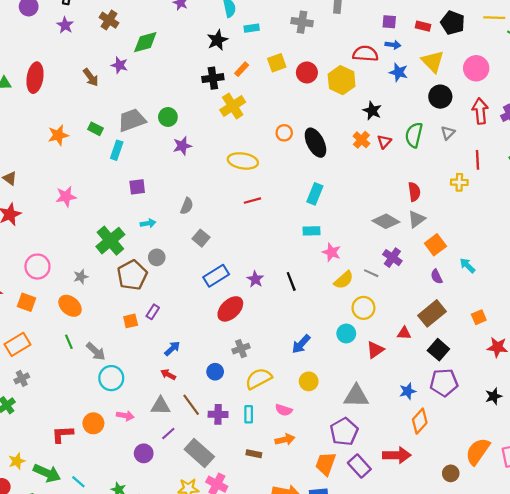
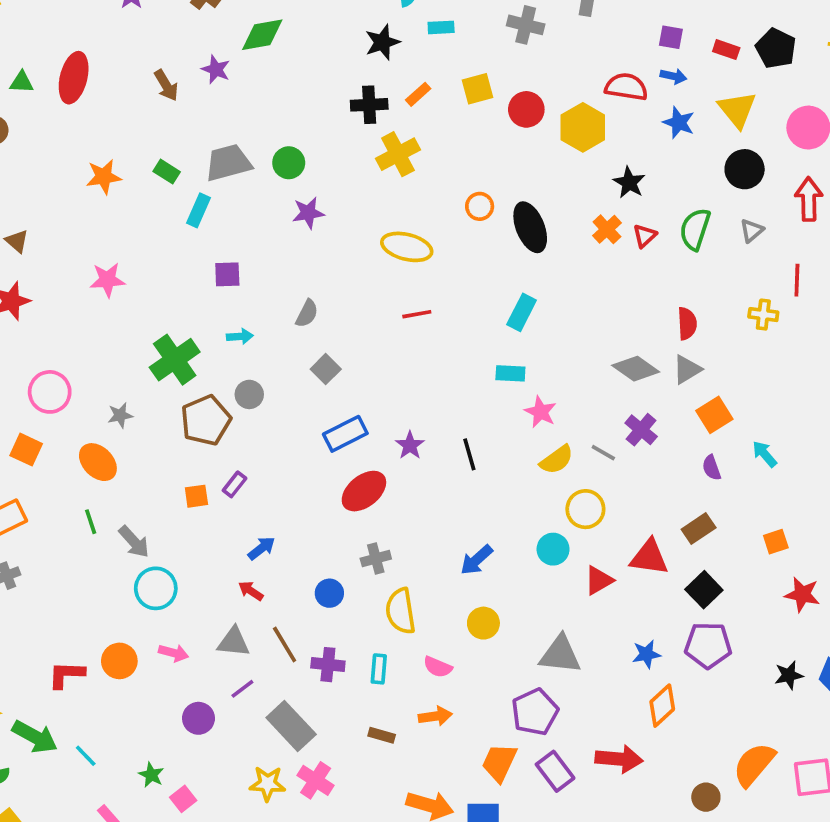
brown rectangle: (432, 313) -> (699, 528), size x0.7
red triangle: (404, 333) -> (649, 557), size x1.6
yellow semicircle: (259, 379) -> (401, 611), turned -76

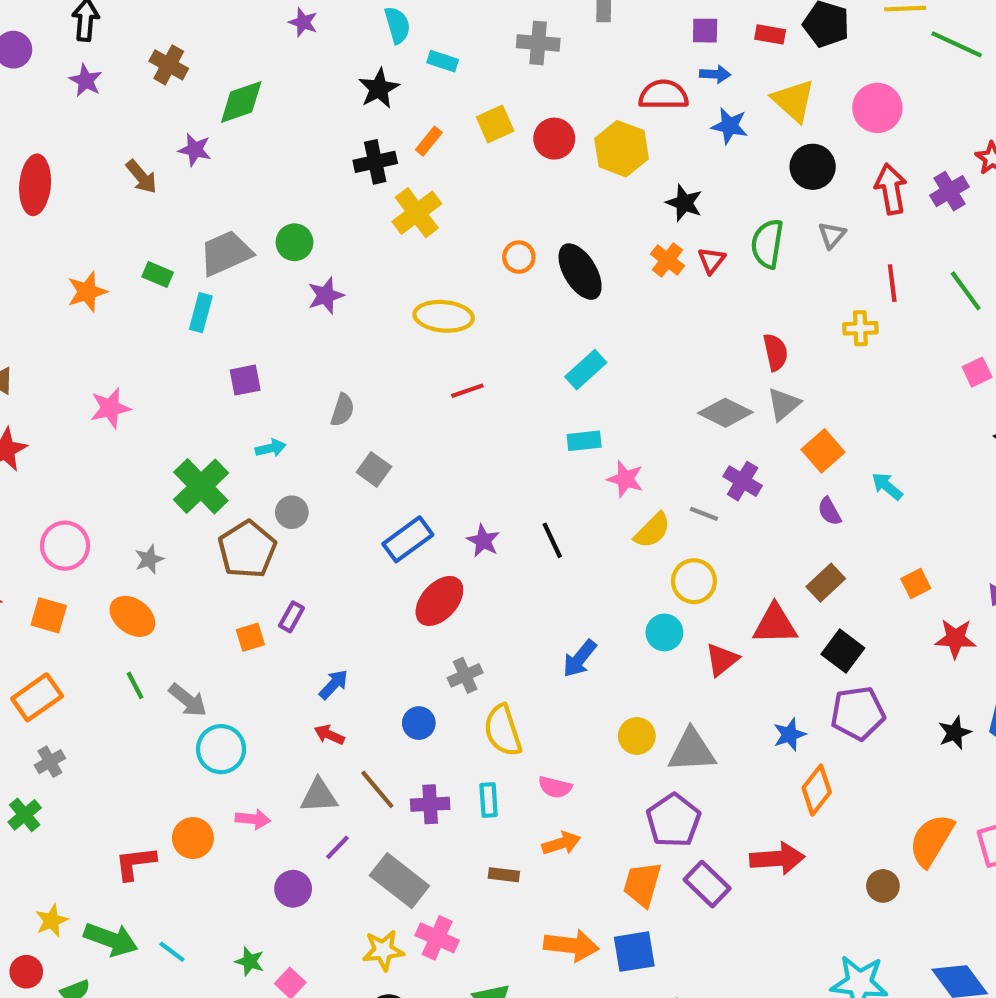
cyan rectangle: (441, 27) -> (443, 61), turned 30
cyan rectangle: (522, 312) -> (586, 370), turned 30
yellow circle: (483, 623) -> (637, 736), moved

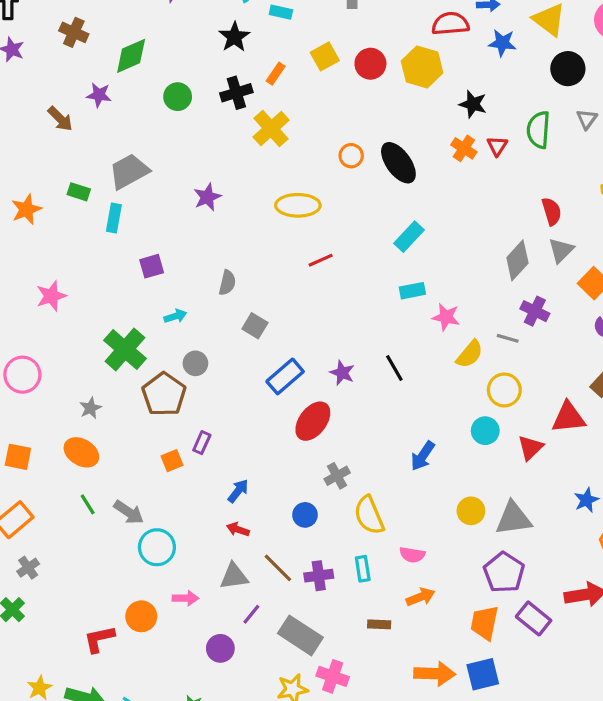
green circle: (294, 242) -> (178, 97), moved
gray diamond: (725, 413) -> (517, 260), turned -69
pink circle: (65, 546) -> (22, 375), moved

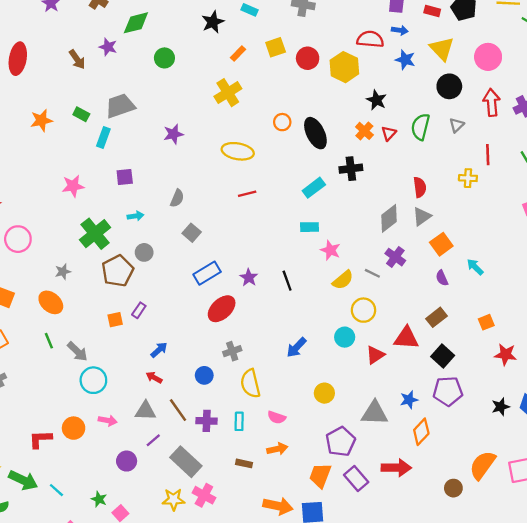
black cross: (236, 93) -> (351, 169), moved
pink star: (51, 296) -> (73, 186), moved
gray triangle: (513, 518) -> (375, 413), moved

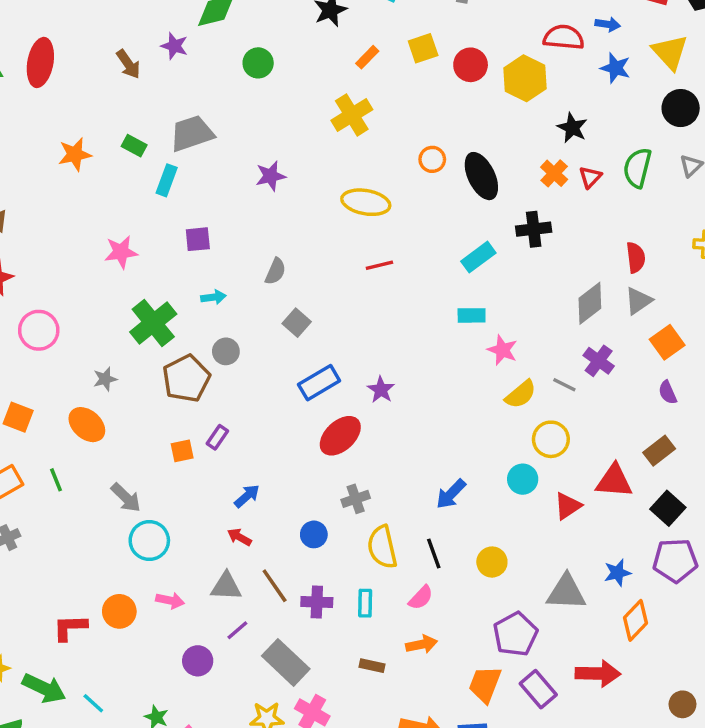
black line: (287, 281) -> (434, 553), moved
green line: (49, 341) -> (56, 480), moved
pink semicircle: (277, 417) -> (421, 598), turned -66

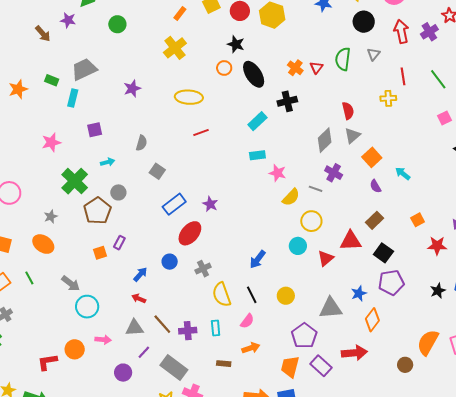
black star: (572, 128) -> (236, 44), moved
blue circle: (314, 534) -> (170, 262), moved

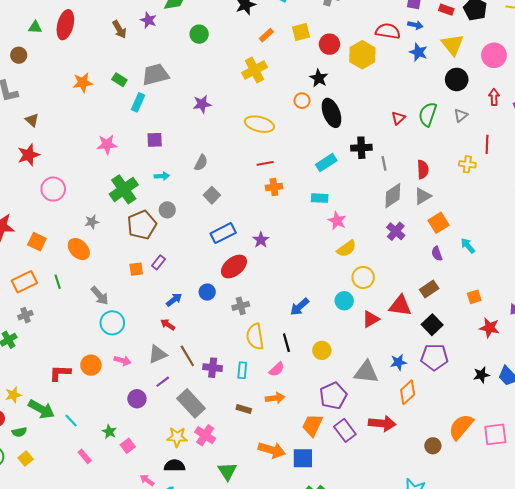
red arrow: (401, 31) -> (494, 97), size x0.7
orange cross: (295, 68) -> (274, 187), moved, turned 35
gray line: (316, 189) -> (384, 163), moved, turned 48
gray triangle: (134, 328) -> (158, 354), turned -30

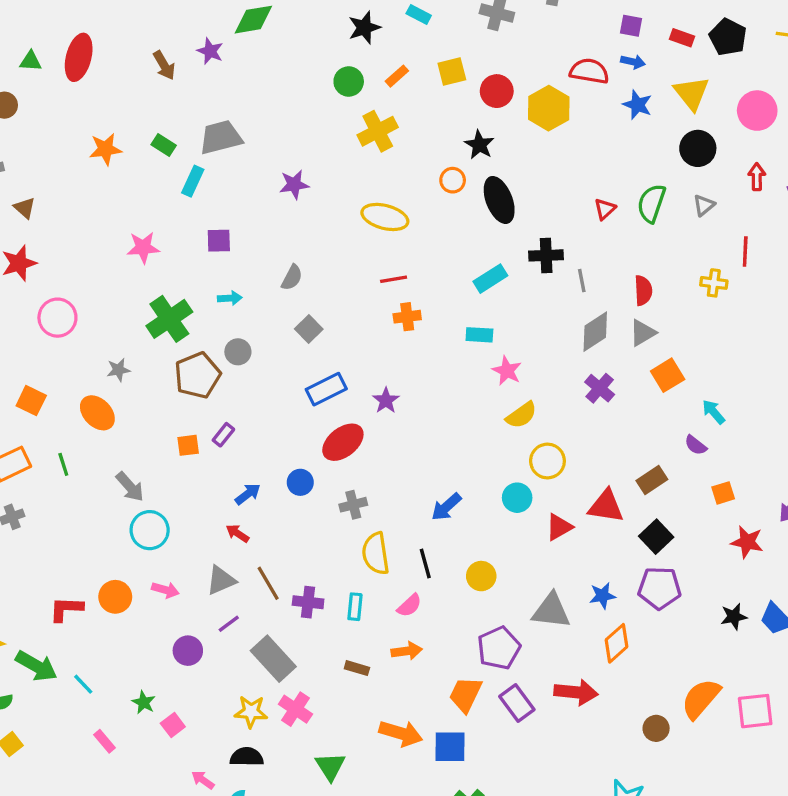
green circle: (199, 34) -> (349, 81), moved
purple semicircle: (437, 254) -> (696, 445), moved, turned -32

